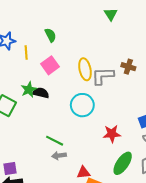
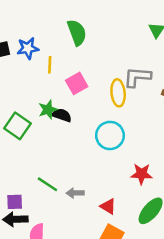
green semicircle: (51, 35) -> (77, 32), moved, size x1.5
gray L-shape: (103, 76) -> (137, 77), moved
green line: (55, 141) -> (47, 184), moved
red triangle: (83, 173) -> (108, 206), moved, turned 32

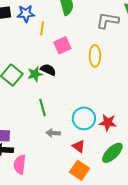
gray L-shape: (137, 77) -> (108, 20), moved
green star: (48, 110) -> (35, 74), moved
cyan circle: (110, 135) -> (84, 118), moved
green line: (47, 184) -> (42, 107), moved, turned 36

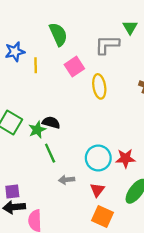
pink square: (62, 45) -> (74, 67), moved
black semicircle: (48, 70) -> (51, 122), moved
green star: (35, 74) -> (37, 130), moved
red triangle: (79, 146) -> (97, 190), turned 40

